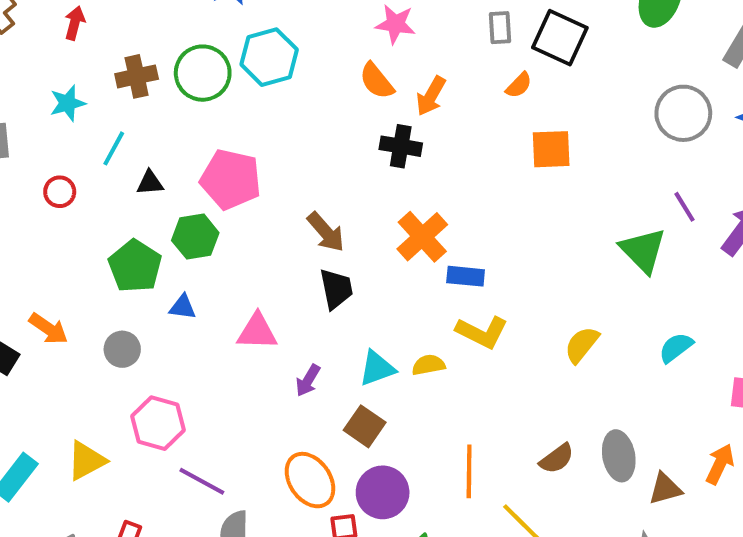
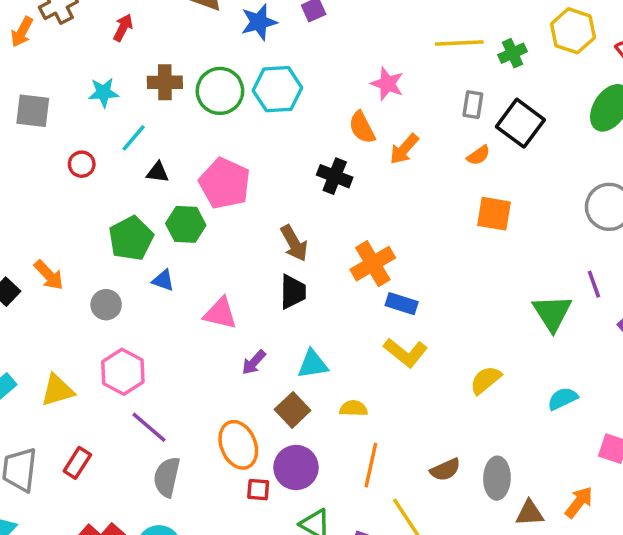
black cross: (401, 146) -> (335, 176), moved
yellow semicircle: (429, 365) -> (353, 408), moved

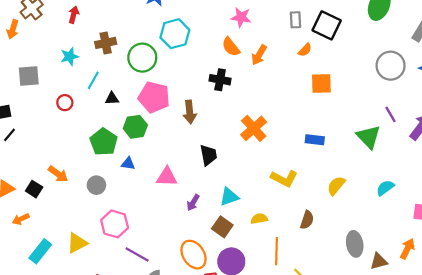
green circle: (220, 91) -> (142, 58), moved
brown arrow: (294, 243) -> (190, 112), moved, turned 35
blue rectangle: (402, 304) -> (315, 140), moved
brown semicircle: (445, 470) -> (307, 220), moved, turned -36

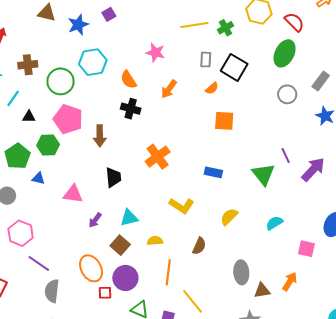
orange semicircle: (231, 47) -> (128, 80), moved
gray circle: (391, 66) -> (287, 94), moved, size x0.7

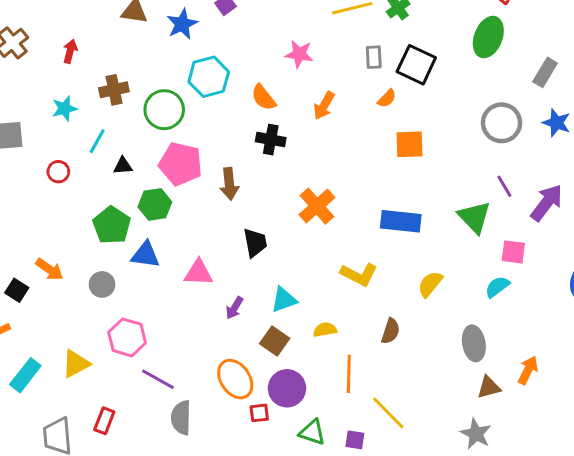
gray circle: (287, 94) -> (502, 123), moved, size x1.4
blue rectangle: (213, 172) -> (401, 221), size x1.5
blue triangle: (38, 178) -> (145, 255), size x1.5
pink square: (306, 249) -> (513, 252), moved
gray ellipse: (241, 272) -> (474, 343), moved

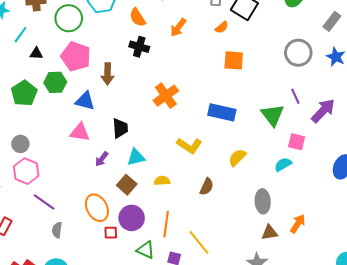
black trapezoid: (255, 243) -> (120, 128), moved
blue triangle: (145, 255) -> (85, 101), moved
gray circle: (102, 284) -> (20, 144), moved
orange line: (349, 374) -> (166, 224), moved
gray semicircle: (181, 418) -> (57, 230), size x0.7

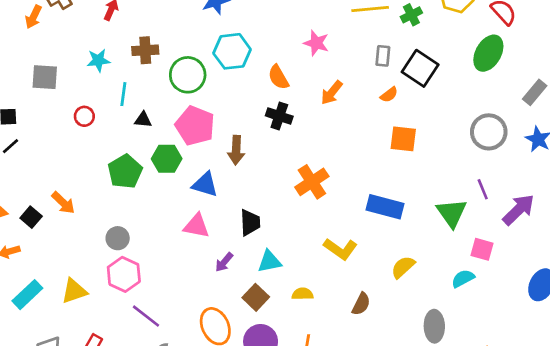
cyan line: (21, 35) -> (123, 94), turned -30

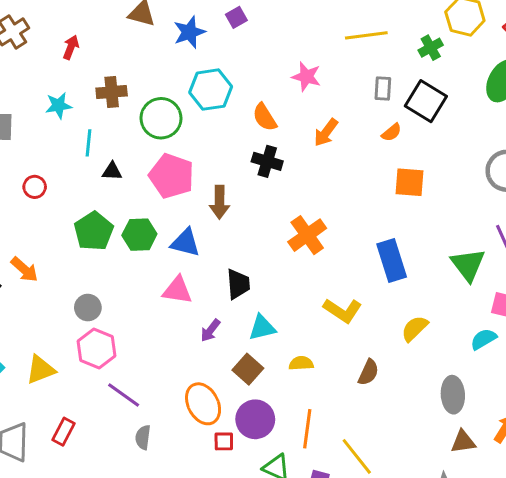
green cross: (411, 15) -> (431, 48), moved
red circle: (84, 116) -> (35, 187), moved
green hexagon: (167, 159) -> (139, 235), moved
blue rectangle: (385, 207) -> (392, 260), turned 60

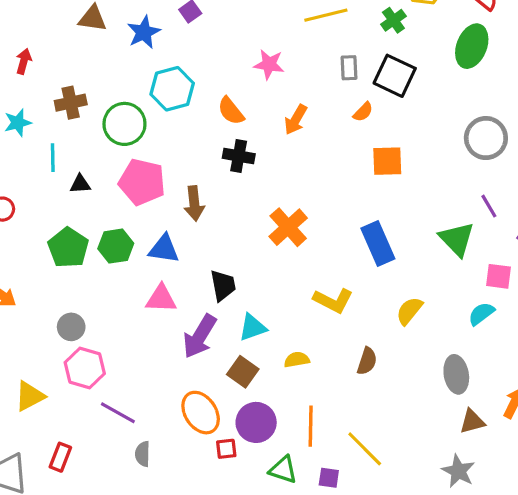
purple arrow: (210, 330) -> (200, 336), size x1.8

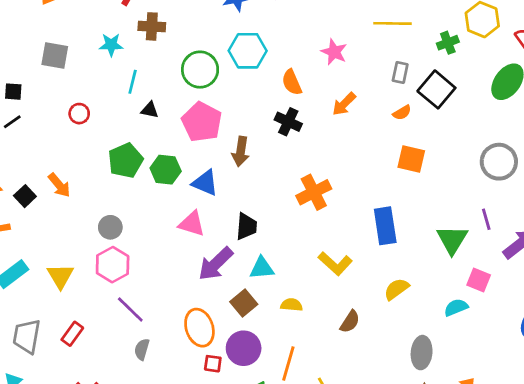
brown cross: (71, 103) -> (152, 26), moved
yellow triangle: (30, 396) -> (60, 276), turned -48

